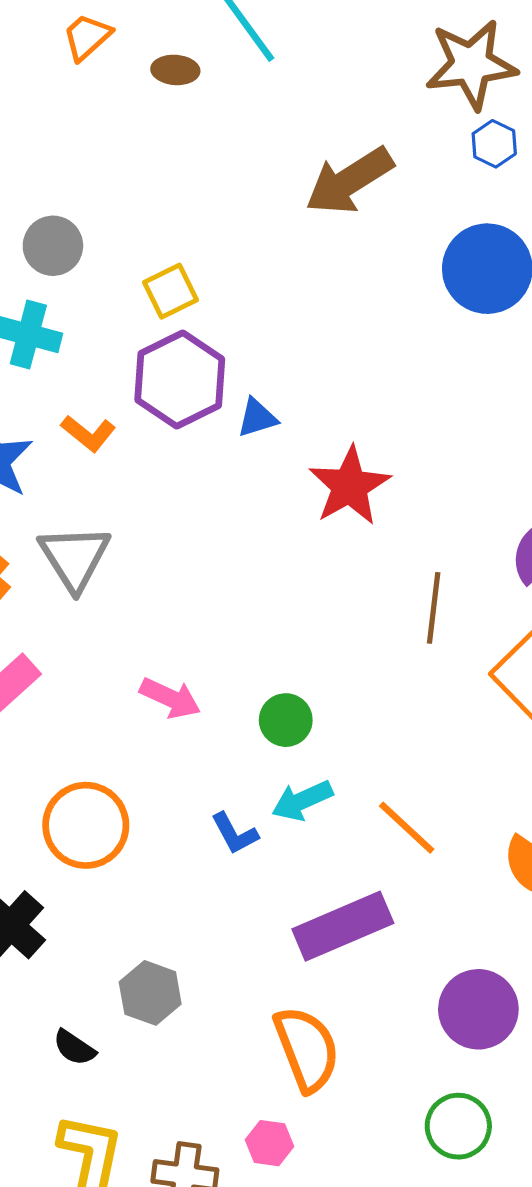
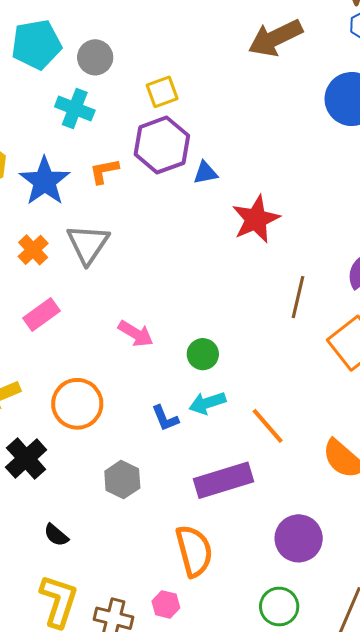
orange L-shape: (88, 433) -> (104, 171), turned 124
gray hexagon: (150, 993) -> (122, 480), moved

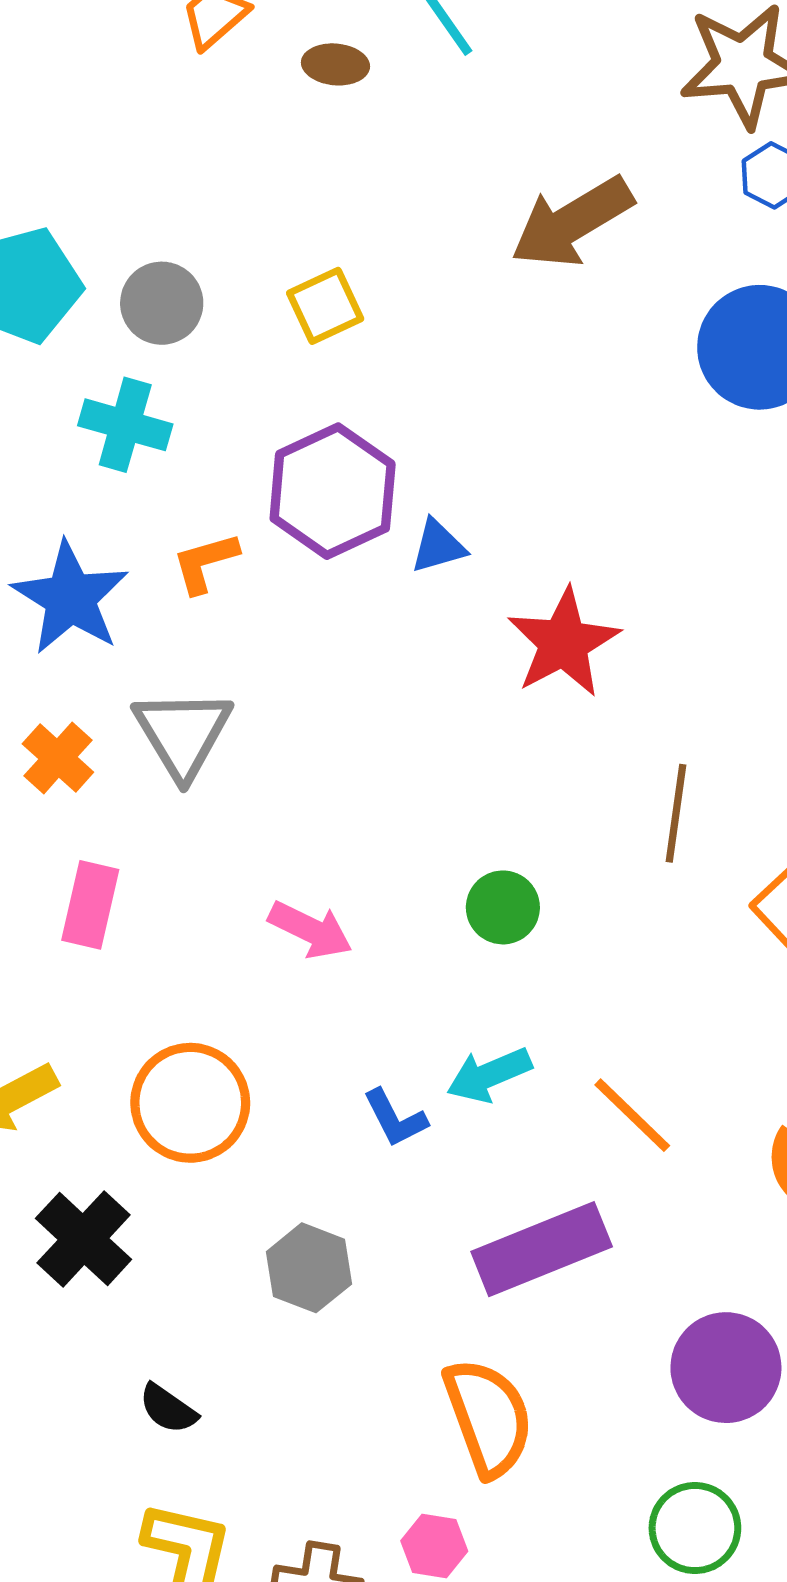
yellow square: (162, 92) -> (325, 306), moved
pink rectangle: (42, 315) -> (90, 905), turned -36
green circle: (203, 354) -> (503, 907), moved

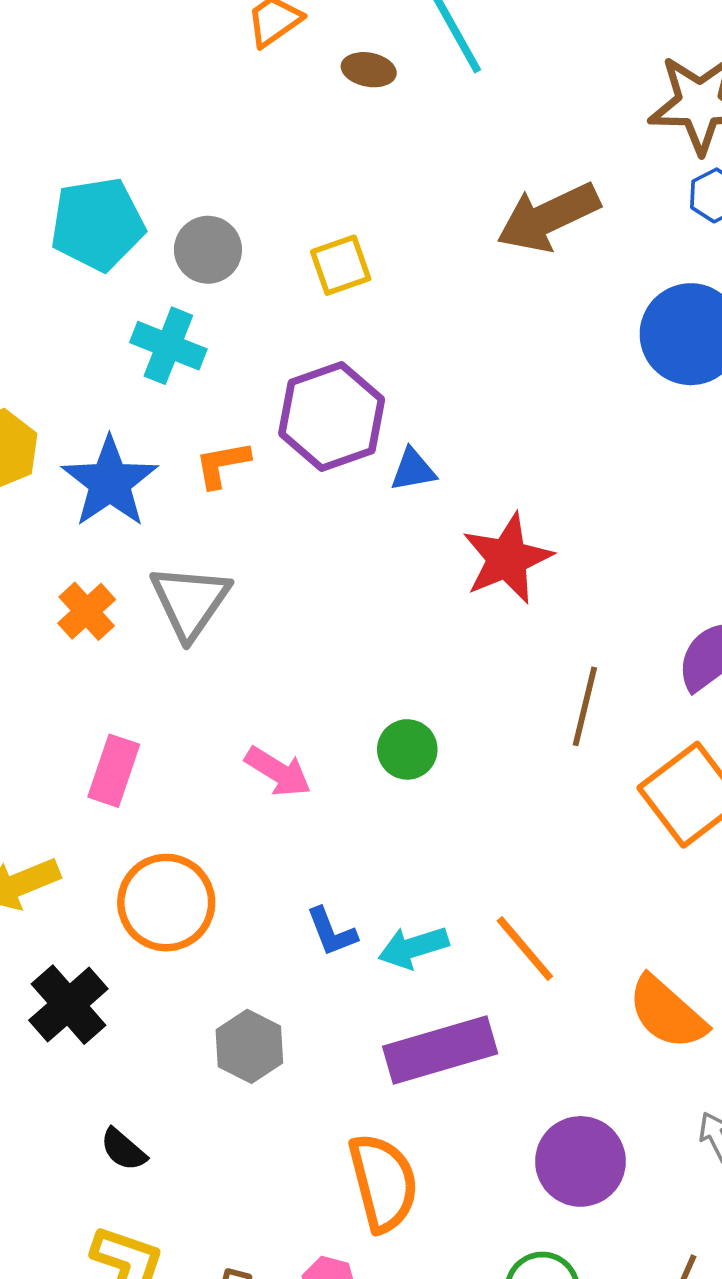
pink rectangle: (90, 905) -> (114, 771), moved
green circle: (503, 907) -> (407, 749), moved
cyan arrow: (489, 1075) -> (413, 947), moved

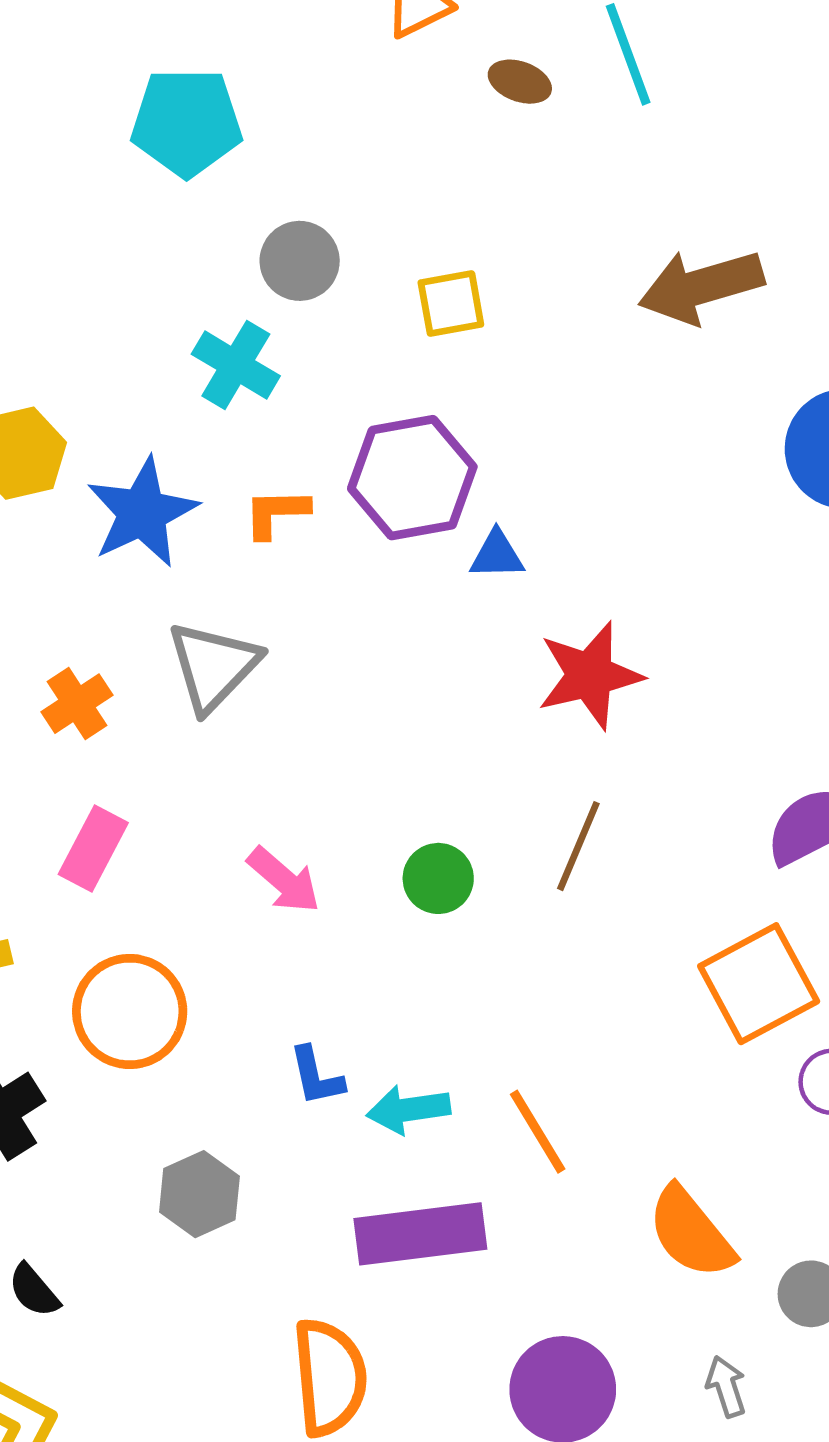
cyan pentagon: (97, 224) -> (187, 122), moved
orange cross: (87, 611) -> (77, 704), moved
brown line: (585, 706) -> (578, 846), moved

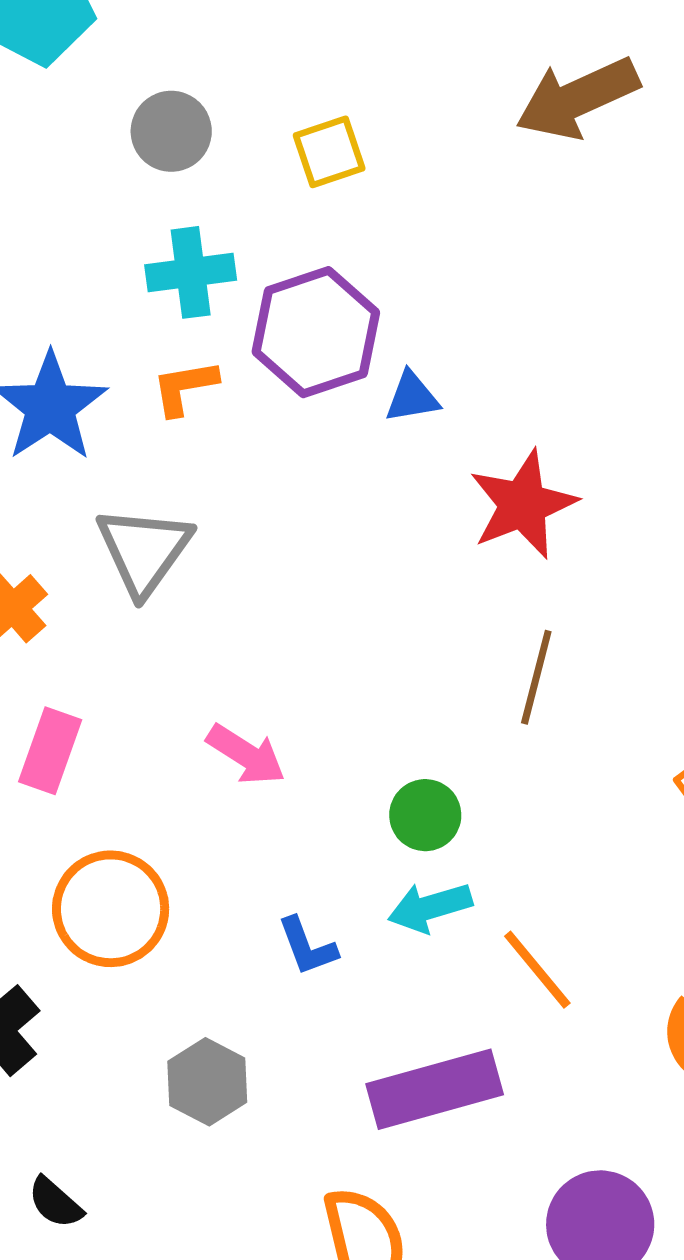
cyan cross: (236, 365) -> (191, 272), moved, turned -30
green circle: (438, 878) -> (425, 815), moved
cyan arrow: (408, 1110) -> (430, 907), moved

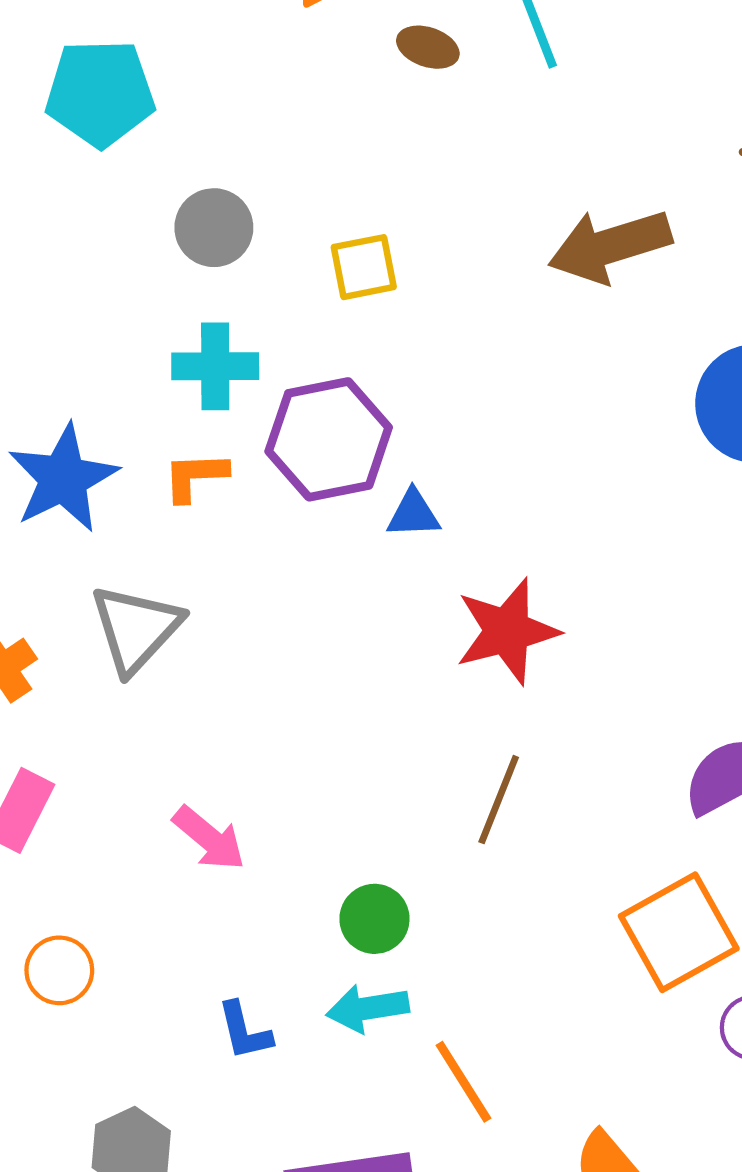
orange circle: (111, 909) -> (59, 970), size x0.6

